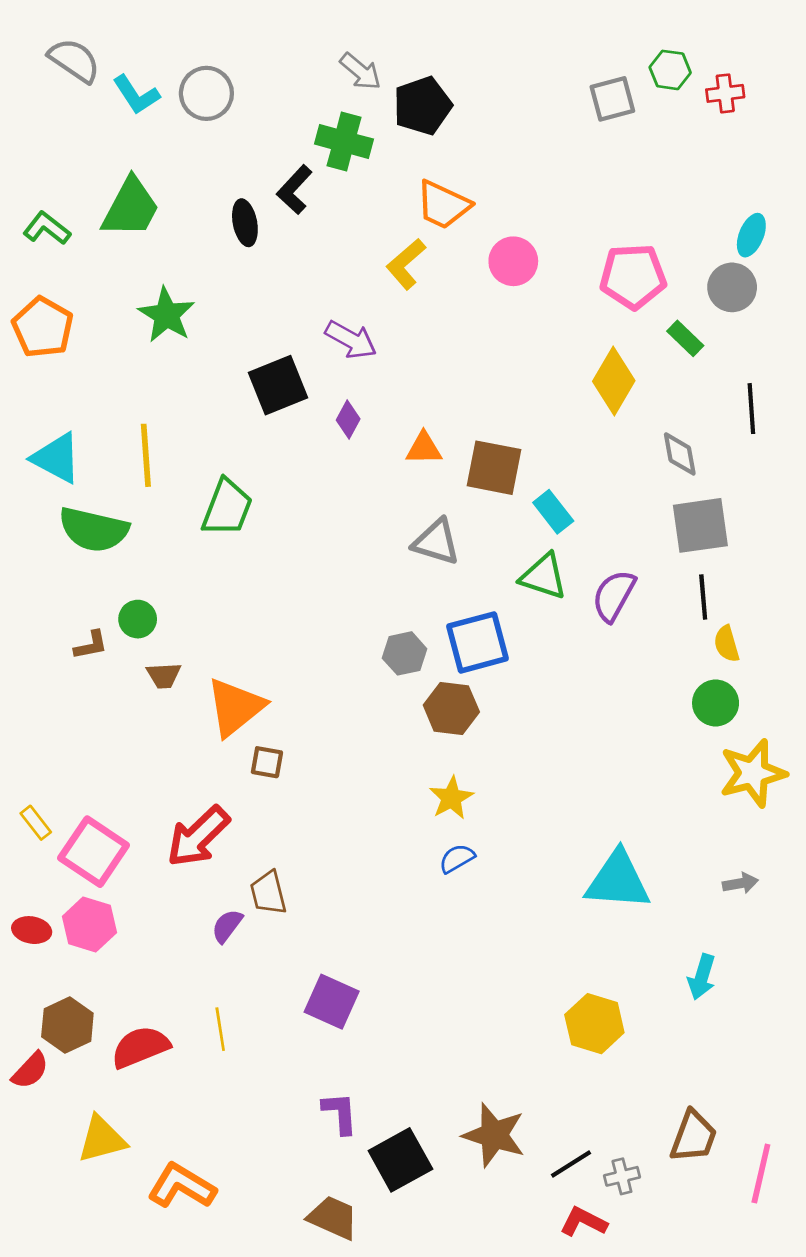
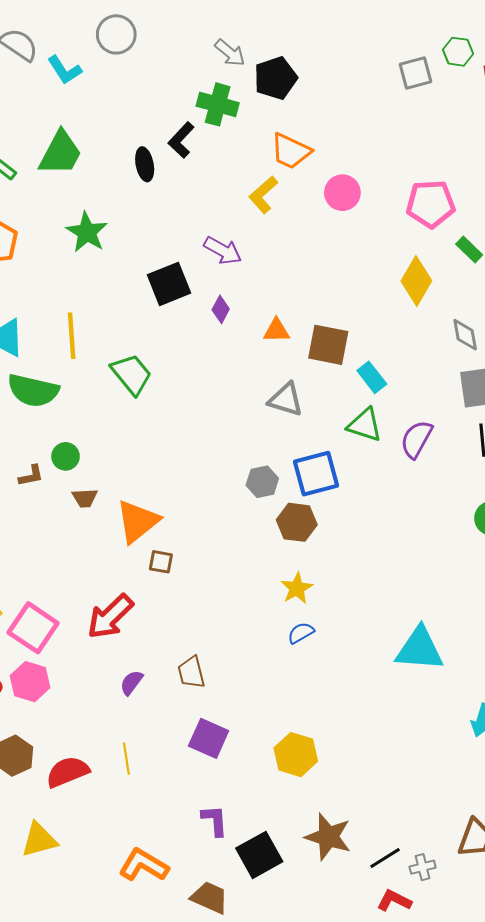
gray circle: (206, 93) -> (116, 34), moved
green trapezoid: (227, 508) -> (131, 374), turned -60
brown trapezoid: (268, 893) -> (191, 672), moved
yellow hexagon: (594, 1024) -> (296, 755), moved
orange L-shape: (182, 1186) -> (144, 865), moved

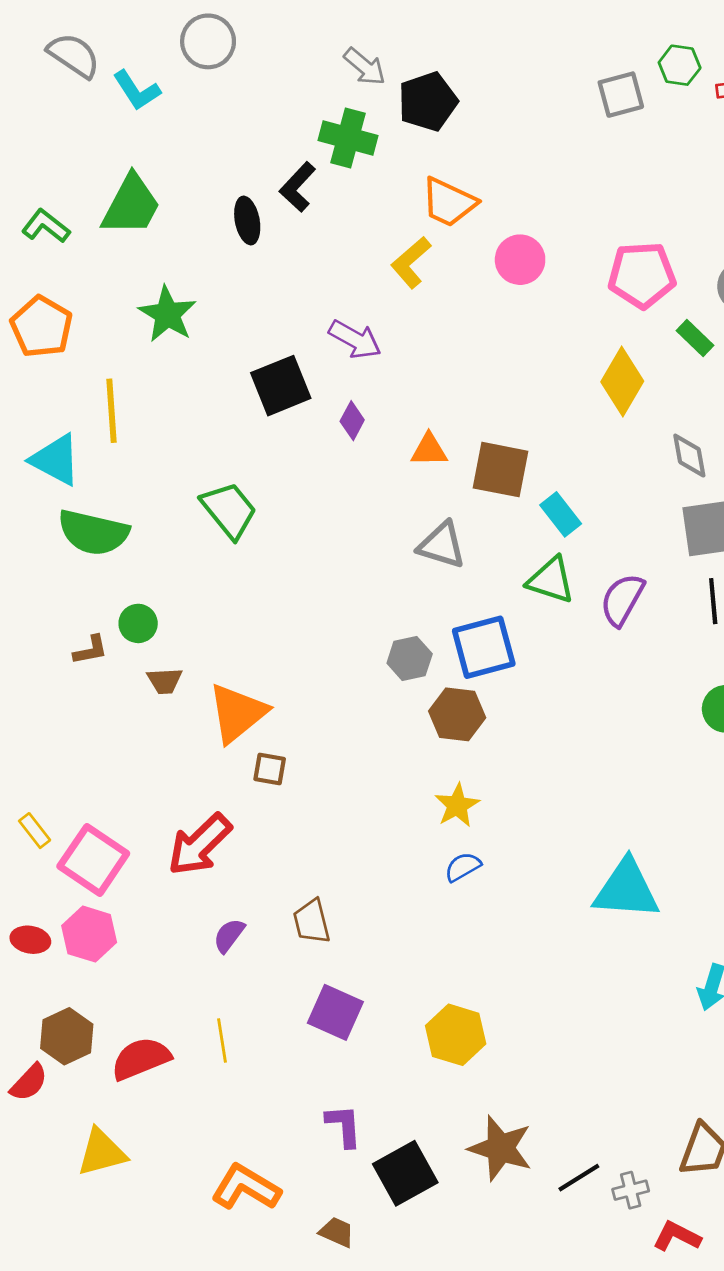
yellow line: (72, 336) -> (112, 411), moved
brown trapezoid: (210, 898) -> (337, 1232), size x0.7
red L-shape: (394, 901) -> (677, 1236), moved

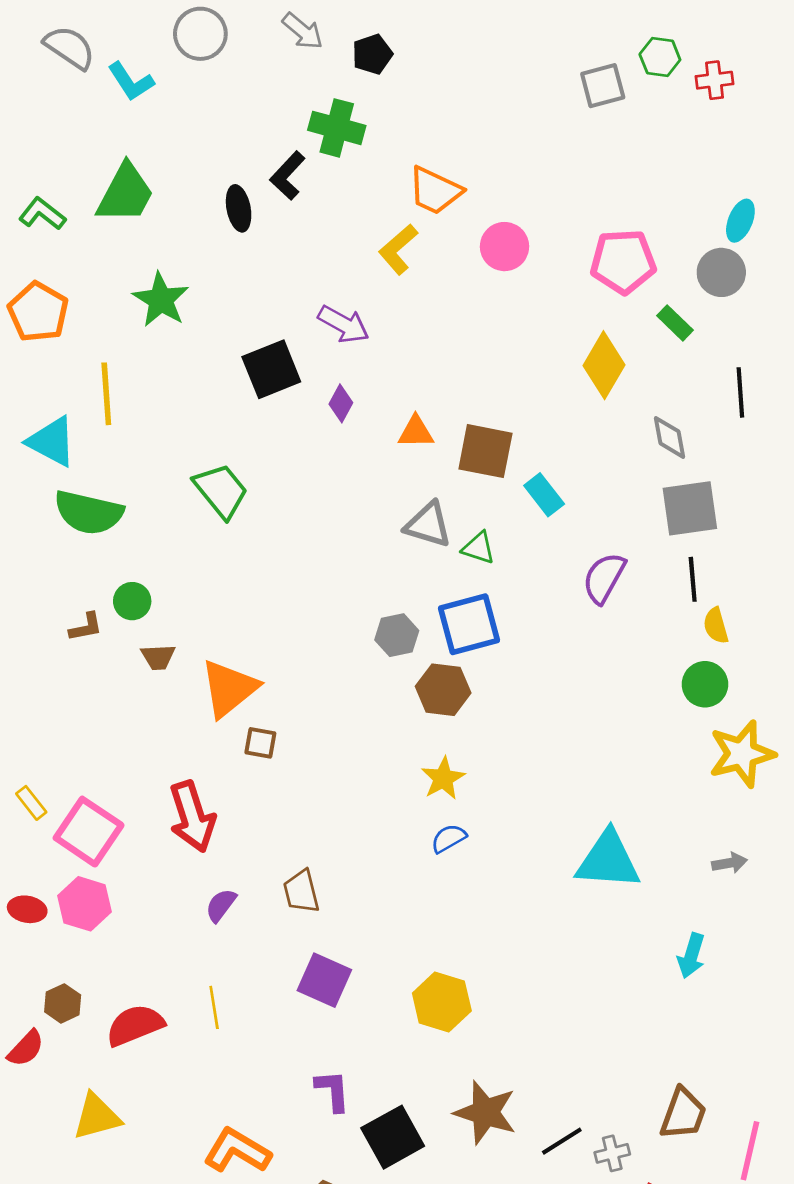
gray arrow: (365, 67) -> (303, 31), moved
black pentagon: (428, 102) -> (372, 54), moved, size x0.7
green triangle: (551, 580) -> (479, 548), moved, size x0.7
red arrow: (200, 845) -> (192, 817), turned -64
brown hexagon: (67, 1036) -> (63, 1003), size x0.7

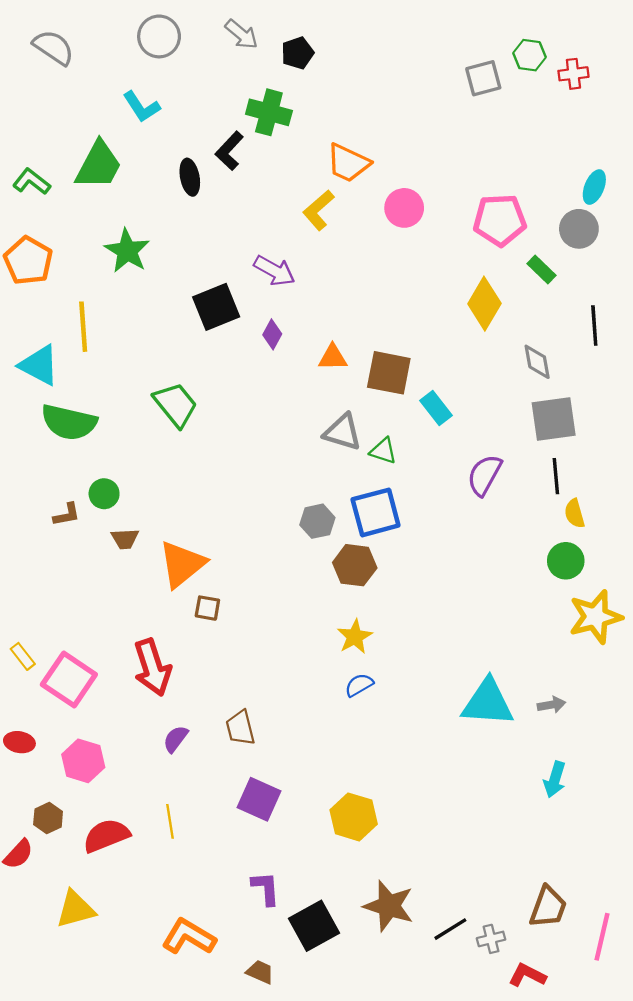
cyan L-shape: (131, 82) -> (141, 107), moved
gray arrow: (729, 863) -> (551, 705), moved
pink hexagon: (84, 904) -> (83, 761), moved

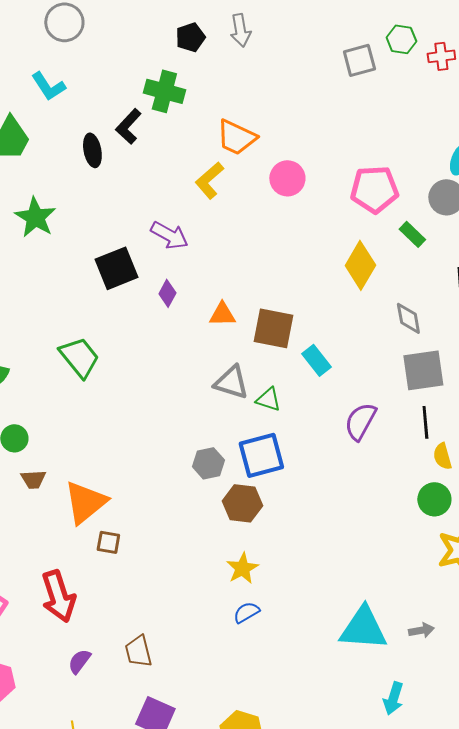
gray arrow: (241, 34) -> (240, 30), moved, turned 40
cyan arrow: (555, 780) -> (393, 698), moved

